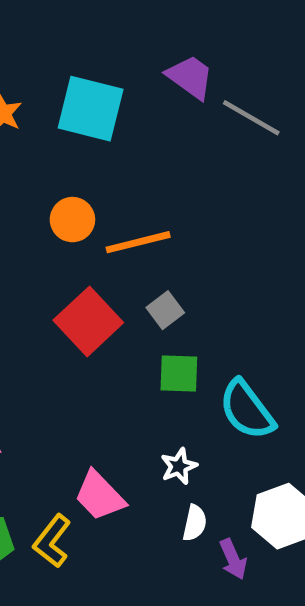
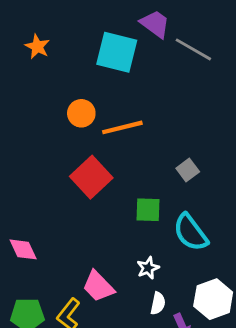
cyan square: (91, 109) -> (117, 52), moved
gray square: (165, 310) -> (188, 170), moved

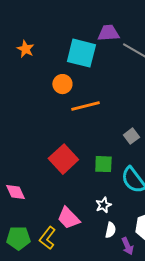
purple trapezoid: (155, 24) -> (108, 33), turned -40
orange circle: (81, 113) -> (62, 84), moved
red square: (91, 177) -> (63, 159), moved

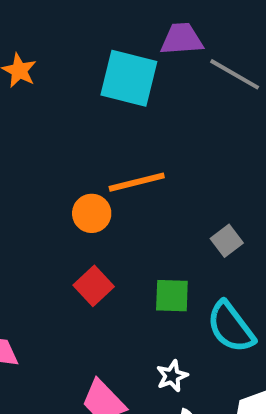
orange circle: (62, 84) -> (92, 213), moved
red square: (63, 159) -> (94, 286), size x0.7

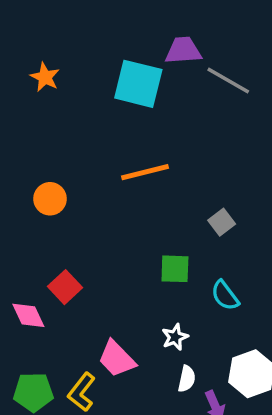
orange circle: (92, 213) -> (50, 199), moved
red square: (94, 286) -> (65, 287), moved
cyan semicircle: (231, 327) -> (225, 295), size x0.7

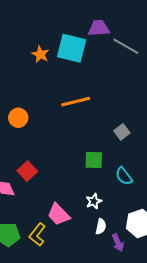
orange star: (45, 77) -> (40, 54), moved

